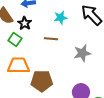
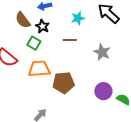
gray star: (82, 53) -> (102, 52), turned -30

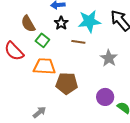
cyan star: (78, 18) -> (89, 21), size x1.6
brown semicircle: (23, 20) -> (28, 24), moved
black star: (42, 26) -> (61, 23), moved

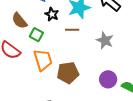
orange trapezoid: (44, 66) -> (43, 60), turned 80

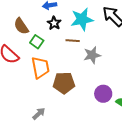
gray star: (105, 40) -> (92, 55), moved, turned 30

